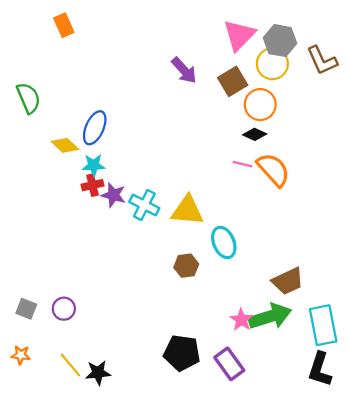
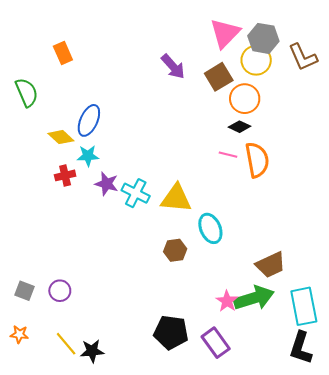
orange rectangle: (64, 25) -> (63, 53), moved
orange semicircle: (273, 170) -> (257, 160), turned 32
red cross: (92, 185) -> (65, 175), moved

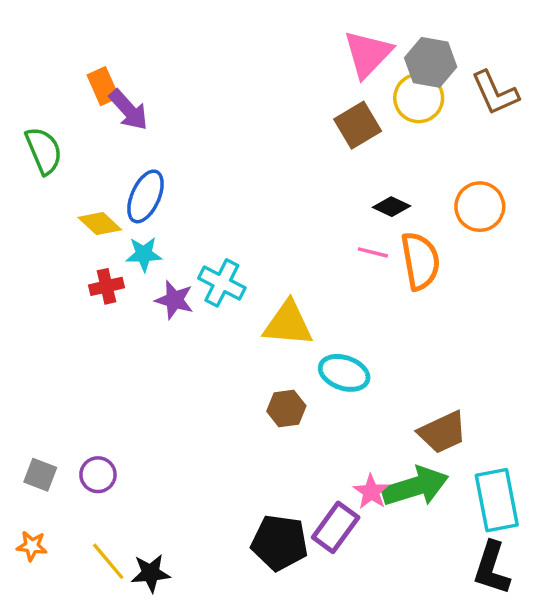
purple arrow: (173, 66) -> (129, 110), moved
orange circle: (245, 99) -> (480, 207), moved
cyan cross: (136, 193) -> (222, 283), moved
cyan ellipse: (210, 228) -> (344, 373), turned -48
purple rectangle: (216, 343) -> (336, 527), moved, turned 72

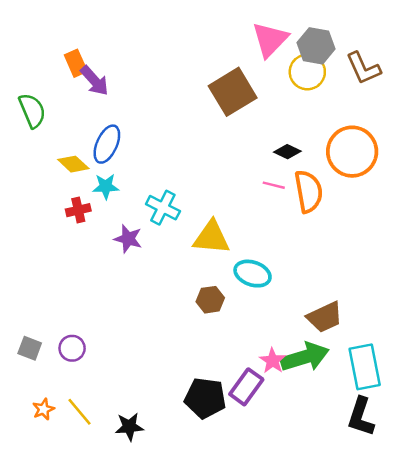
brown square: (358, 125) -> (233, 92), moved, size x1.4
orange circle: (480, 207) -> (352, 152), size x1.4
purple star: (174, 300) -> (128, 239), moved
orange star: (32, 546) -> (43, 409), moved, turned -30
black star: (151, 573) -> (129, 427), moved

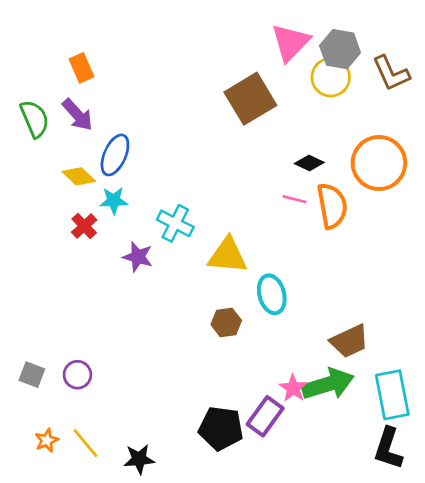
purple arrow: (94, 81) -> (77, 115), moved
red cross: (78, 210) -> (84, 226), turned -30
cyan ellipse: (253, 274) -> (272, 294), turned 56

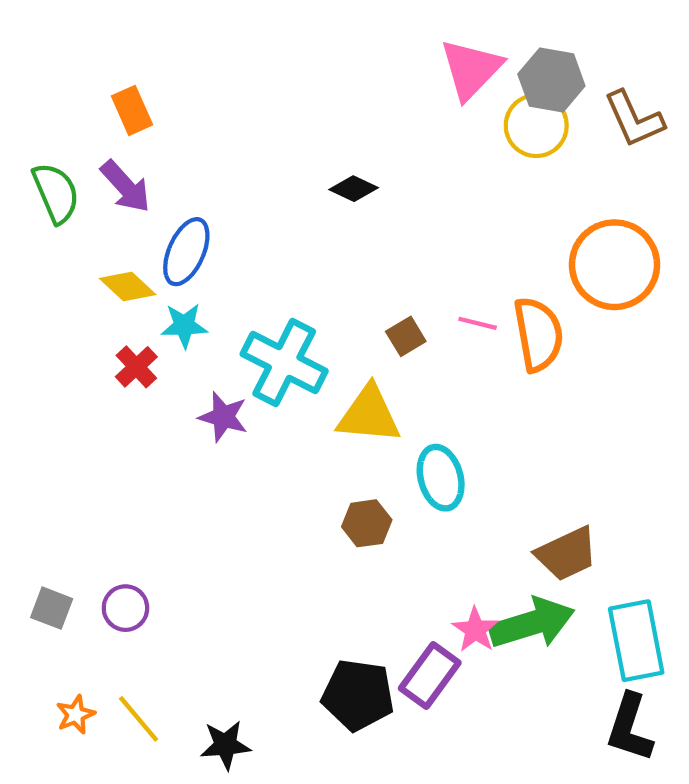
brown square: (250, 99) -> (406, 336), moved, size x0.5
black diamond: (309, 163) -> (354, 189), moved
cyan cross: (175, 223) -> (284, 362), size x1.4

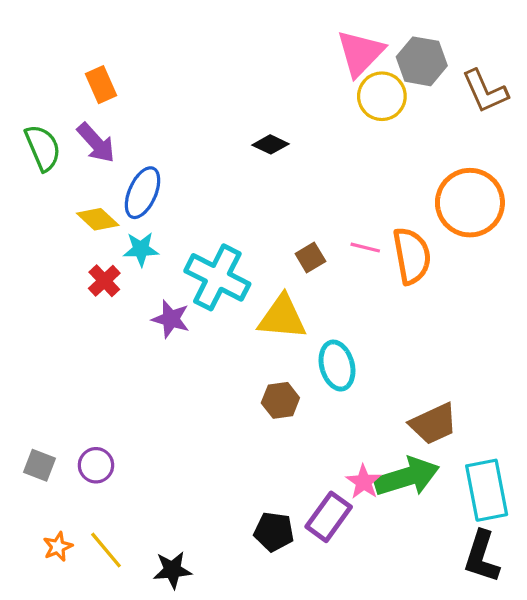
yellow circle: (536, 126) -> (382, 96), moved
black pentagon: (358, 695) -> (274, 532), size x0.7

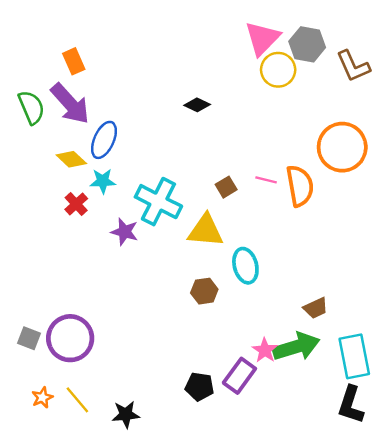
purple arrow: (96, 143) -> (70, 104), size x1.4
brown trapezoid: (433, 424) -> (316, 308), size x0.7
purple circle: (96, 465) -> (70, 338), size x1.8

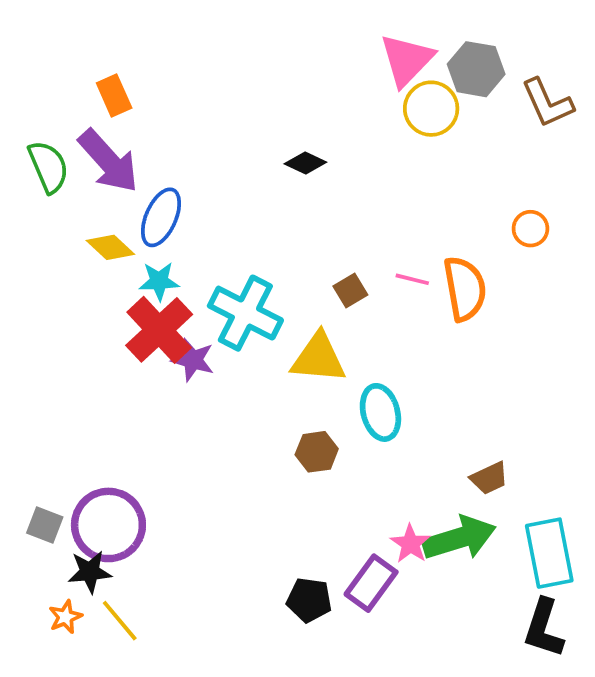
orange circle: (342, 147) -> (530, 229), size x0.5
red cross: (76, 204) -> (159, 330), moved, size x1.8
black star: (126, 414) -> (90, 572), moved

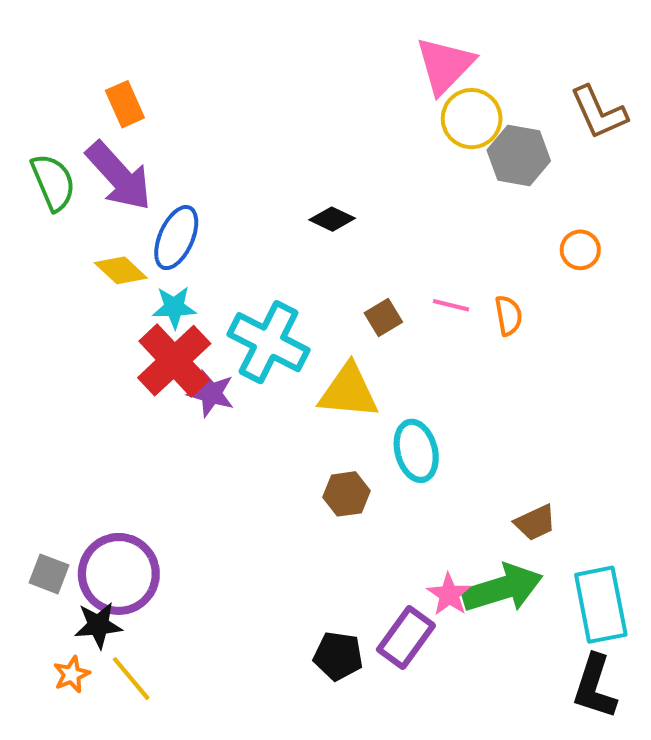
gray hexagon: (476, 69) -> (519, 155), moved
black diamond: (305, 163) -> (332, 219), moved
orange semicircle: (465, 289) -> (508, 315), size x0.6

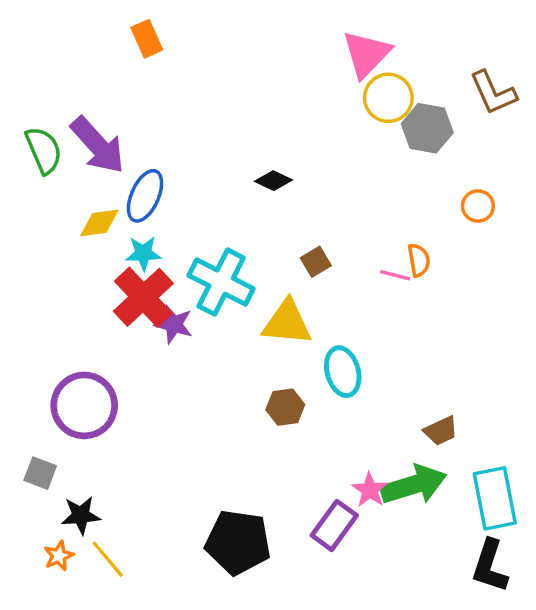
orange rectangle: (125, 104) -> (147, 39), moved
yellow diamond: (121, 270) -> (99, 223), turned -51
pink line: (451, 305) -> (395, 275), moved
purple circle: (119, 574) -> (84, 405), moved
black pentagon: (338, 656) -> (238, 542), moved, size x1.6

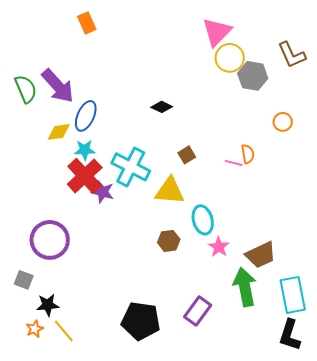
brown trapezoid: (441, 431) -> (261, 255), size x1.5
green arrow: (414, 485) -> (245, 287), turned -84
pink star: (370, 490) -> (219, 247), moved

